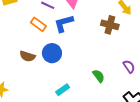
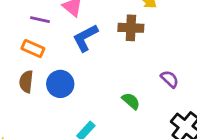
blue L-shape: (64, 23) -> (85, 38), moved
brown semicircle: (27, 56) -> (26, 82), moved, turned 91

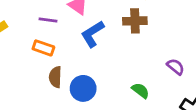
brown semicircle: (26, 82) -> (55, 77), moved
blue circle: (60, 84) -> (83, 88), moved

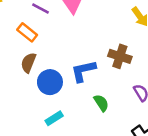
brown cross: (135, 21) -> (120, 56), moved
blue L-shape: (92, 34) -> (83, 71), moved

